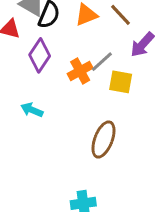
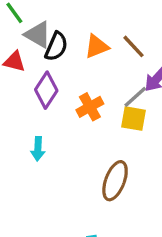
gray line: (102, 62) -> (135, 97), moved
cyan arrow: (32, 110) -> (38, 149), turned -110

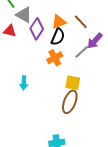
black semicircle: (56, 46) -> (58, 37), moved
purple diamond: (46, 90) -> (37, 29), moved
yellow square: (133, 119) -> (73, 83), moved

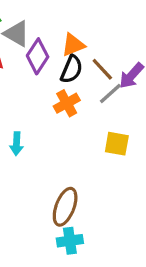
brown line: (81, 22) -> (102, 69), moved
yellow square: (73, 83) -> (117, 144), moved
brown ellipse: (70, 102) -> (65, 207), moved

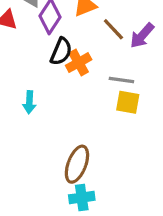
black semicircle: (72, 69) -> (61, 51), moved
gray line: (110, 94) -> (121, 80), moved, turned 50

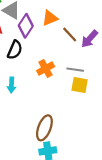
black semicircle: (61, 51) -> (15, 50), moved
orange cross: (79, 63) -> (46, 69), moved

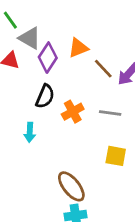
black semicircle: (15, 50) -> (45, 96), moved
yellow square: (80, 85) -> (116, 156), moved
brown ellipse: (44, 128) -> (71, 186), turned -60

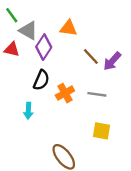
orange triangle: (78, 48) -> (68, 28), moved, turned 30

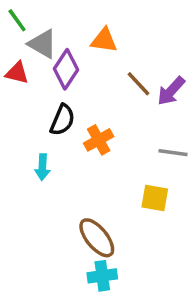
gray line: (97, 94) -> (173, 153), moved

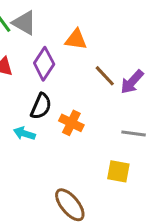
gray triangle: (42, 44) -> (24, 23), moved
orange cross: (99, 140) -> (71, 123), turned -35
cyan arrow: (42, 167) -> (24, 133), moved, turned 105

